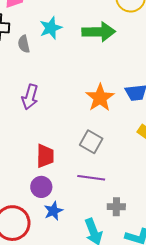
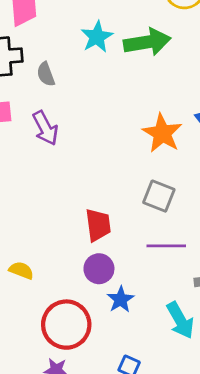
cyan star: (51, 28) -> (97, 37), moved
purple arrow: (30, 97) -> (45, 128), moved, turned -35

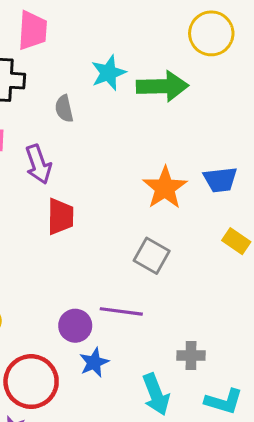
gray semicircle: (46, 74) -> (64, 109), moved
red trapezoid: (98, 225) -> (60, 216), moved
purple line: (166, 246) -> (121, 311), moved

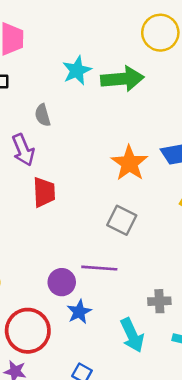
gray semicircle: (64, 109) -> (43, 115), moved

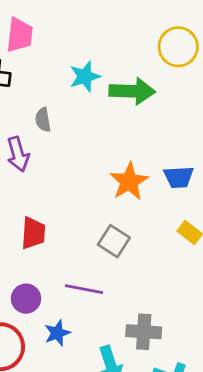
red trapezoid: (44, 192) -> (33, 233), moved
purple circle: (62, 282) -> (26, 299), moved
gray cross: (159, 301) -> (144, 332), size x1.4

